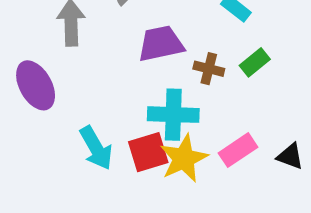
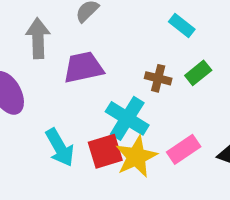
purple trapezoid: (161, 44) -> (83, 67), moved
cyan cross: (173, 115) -> (127, 118), turned 30

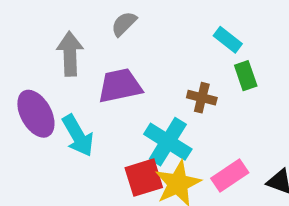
green rectangle: (198, 73) -> (246, 76), moved, turned -70
cyan arrow: (60, 148) -> (78, 136), moved

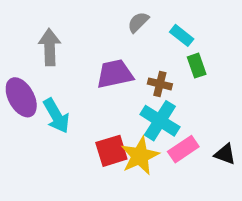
gray semicircle: (124, 24) -> (138, 22), moved
purple trapezoid: (120, 86) -> (115, 74), moved
cyan cross: (168, 142) -> (160, 121), moved

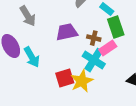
gray arrow: (50, 47) -> (28, 16), turned 150
green rectangle: (197, 66) -> (116, 27), size x1.5
pink rectangle: (183, 149) -> (108, 48), moved

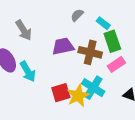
brown cross: (94, 38) -> (90, 52), size x1.6
pink rectangle: (108, 48) -> (116, 64), moved
cyan cross: (94, 60) -> (93, 88), moved

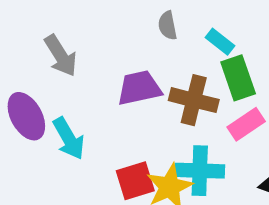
gray semicircle: (77, 15) -> (168, 25), turned -56
cyan cross: (93, 88) -> (200, 171), turned -30

